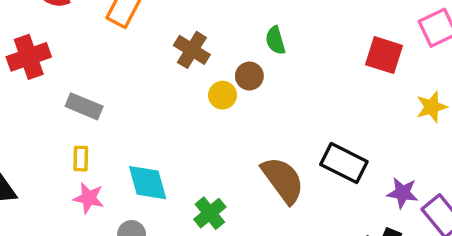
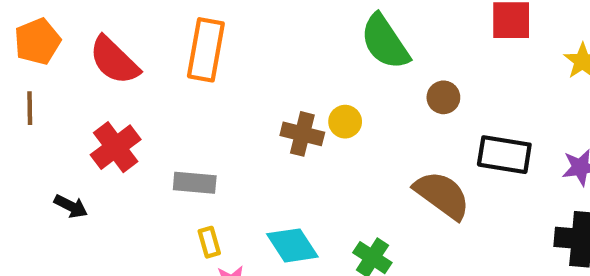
green semicircle: (275, 40) -> (385, 42), size x1.8
brown cross: (192, 50) -> (302, 134), moved
brown circle: (249, 76) -> (443, 97), moved

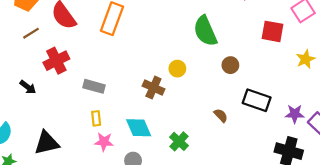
brown line: (30, 108) -> (31, 33), moved, turned 49
brown cross: (302, 134) -> (153, 87), moved
brown semicircle: (442, 195) -> (221, 115), size x0.5

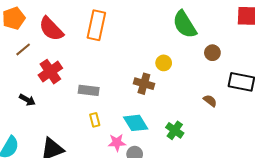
pink star: (104, 142) -> (117, 143), moved

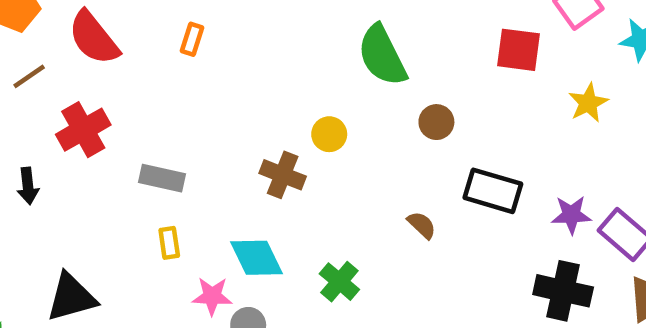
orange rectangle: (96, 25) -> (192, 39), size x0.5
black arrow: (27, 100) -> (28, 186), turned 49

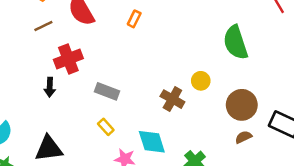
brown circle: (436, 122) -> (242, 105), moved, size x1.6
black arrow: (28, 186) -> (50, 87), moved
brown semicircle: (422, 225) -> (243, 137), turned -77
yellow rectangle: (169, 243) -> (106, 127), turned -42

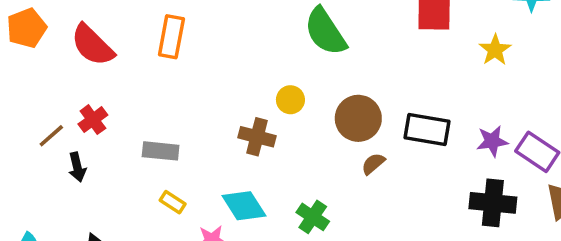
orange rectangle: (134, 19) -> (171, 37), size x1.6
brown line: (43, 26) -> (51, 136), moved
red cross: (68, 59) -> (93, 120), size x0.7

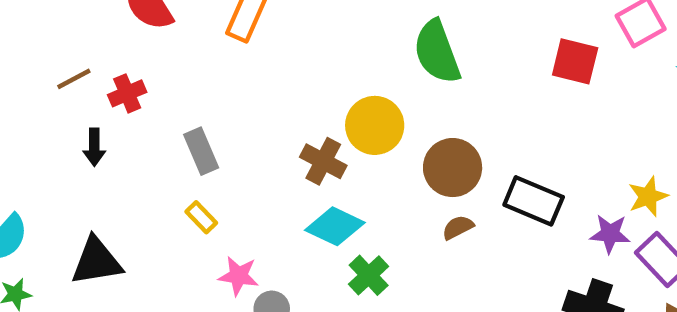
yellow star: (495, 50) -> (648, 197), moved
yellow circle: (290, 100) -> (375, 125), size x1.6
brown line: (51, 136) -> (74, 79), moved
gray rectangle: (161, 151) -> (201, 151), turned 48
cyan diamond: (244, 206) -> (335, 226), moved, turned -45

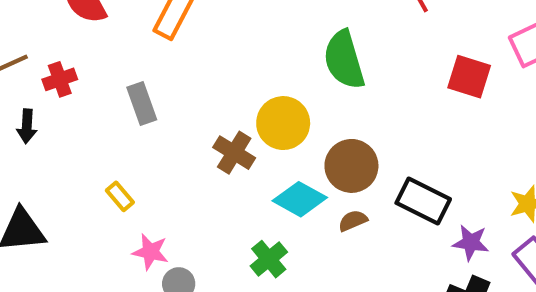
gray rectangle: (201, 151) -> (142, 104), moved
cyan diamond: (335, 226) -> (300, 199), moved
purple star: (610, 234) -> (471, 243), moved

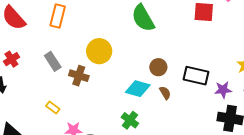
yellow circle: (283, 123) -> (99, 51), moved
brown cross: (234, 153) -> (79, 76), moved
brown circle: (351, 166) -> (158, 67), size x0.7
brown semicircle: (353, 221) -> (165, 93), turned 96

